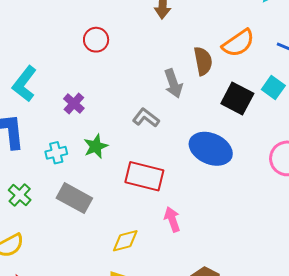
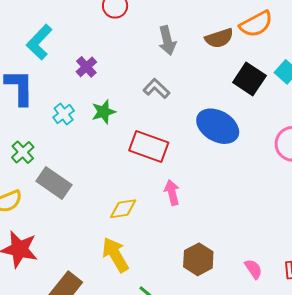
brown semicircle: (203, 61) -> (219, 38), turned 76
gray arrow: (173, 83) -> (167, 40), moved
cyan cross: (56, 153) -> (64, 114), turned -30
gray rectangle: (74, 198) -> (54, 183), moved

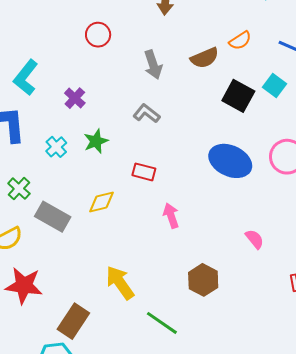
orange semicircle: (256, 24) -> (240, 41), size x0.7
blue ellipse: (218, 126) -> (230, 161), moved
red rectangle: (149, 147) -> (144, 172), size x0.6
yellow diamond: (123, 209) -> (102, 202), moved
pink semicircle: (253, 269) -> (255, 239), moved

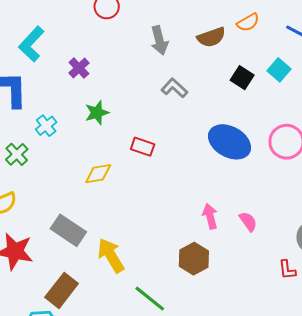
black square: (238, 96) -> (242, 78), size x0.7
gray L-shape: (147, 113) -> (174, 88), moved
cyan cross: (56, 147) -> (46, 126), moved
pink arrow: (171, 216) -> (210, 216), moved
gray rectangle: (53, 217) -> (68, 230), moved

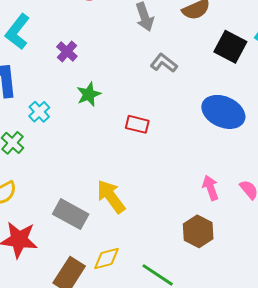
black square: (242, 78) -> (230, 47), size x1.4
yellow diamond: (98, 174) -> (107, 258), moved
yellow arrow: (111, 255) -> (111, 197), moved

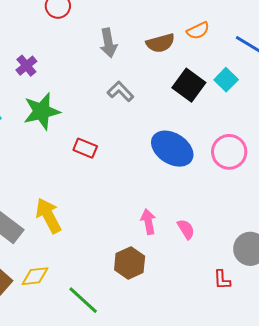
green star: (89, 94) -> (42, 111), size x1.5

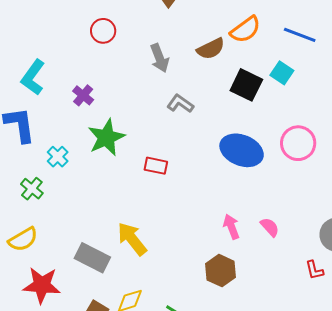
orange semicircle: (198, 31) -> (245, 30), size x1.4

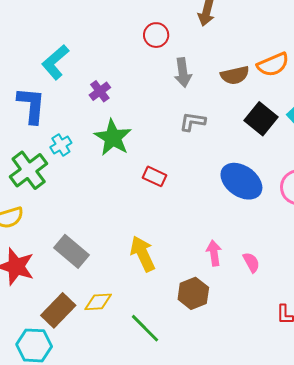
red circle: (103, 31) -> (156, 35), moved
gray L-shape: (180, 104) -> (193, 122), turned -40
green star: (106, 137) -> (113, 138), turned -30
green cross: (32, 189) -> (29, 170), size x1.6
yellow arrow: (132, 239) -> (143, 254), moved

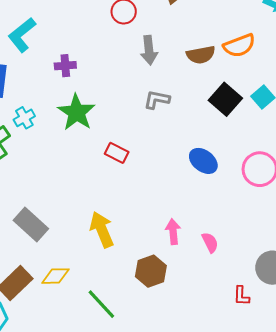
purple cross: (100, 91) -> (65, 66), turned 30
blue ellipse: (241, 181) -> (203, 161), size x0.7

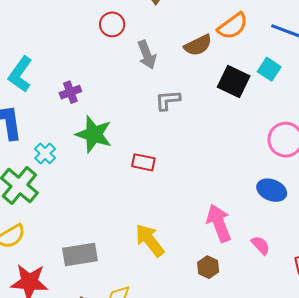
blue ellipse: (203, 161) -> (272, 190), moved
gray rectangle: (31, 225) -> (80, 254), turned -36
pink arrow: (173, 232) -> (219, 223), size x1.5
pink semicircle: (210, 242) -> (261, 245), moved
brown hexagon: (151, 271) -> (208, 267), size x0.7

